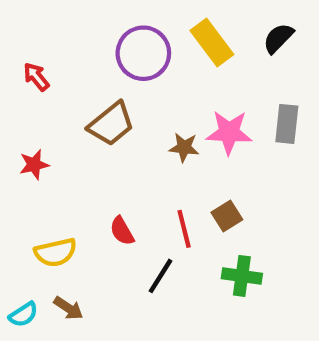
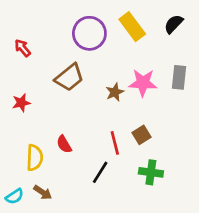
brown star: (184, 147) -> (115, 92), turned -30
red semicircle: (122, 231) -> (64, 144), moved
yellow semicircle: (56, 252) -> (35, 158), turned -75

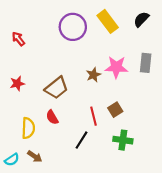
brown trapezoid: (69, 77) -> (56, 88), moved

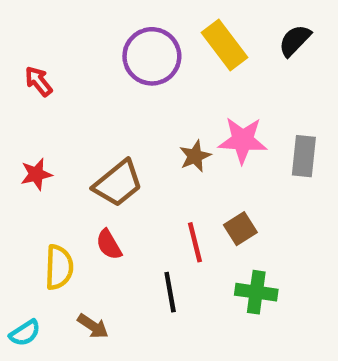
gray rectangle: (146, 63) -> (304, 156), moved
black line: (82, 140) -> (170, 292), turned -42
brown arrow: (35, 156) -> (93, 326), moved

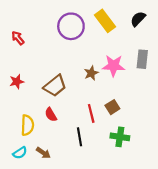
gray rectangle: (304, 156) -> (142, 59), moved
cyan semicircle: (25, 333) -> (20, 153), moved

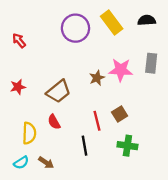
black semicircle: (138, 19) -> (147, 20), turned 42

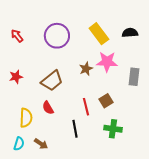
black semicircle: (147, 20) -> (130, 33), moved
yellow rectangle: (112, 22) -> (99, 34), moved
purple circle: (75, 28) -> (57, 36), moved
gray rectangle: (151, 63) -> (134, 77), moved
cyan semicircle: (21, 163) -> (19, 144), turned -40

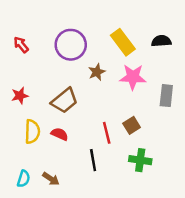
brown star: (86, 69) -> (97, 72), moved
red semicircle: (48, 108) -> (60, 134), turned 144
yellow semicircle: (26, 118) -> (32, 132), moved

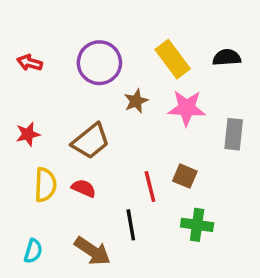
red arrow: (21, 45) -> (30, 63), turned -35
brown square: (132, 125) -> (185, 176), turned -35
brown arrow: (51, 179) -> (92, 251), moved, size x1.5

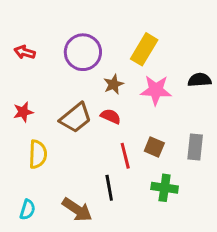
black semicircle: (227, 57) -> (200, 80), moved
yellow rectangle: (173, 59) -> (144, 49), turned 68
gray rectangle: (234, 134) -> (195, 147), moved
red semicircle: (84, 188) -> (111, 116), moved

